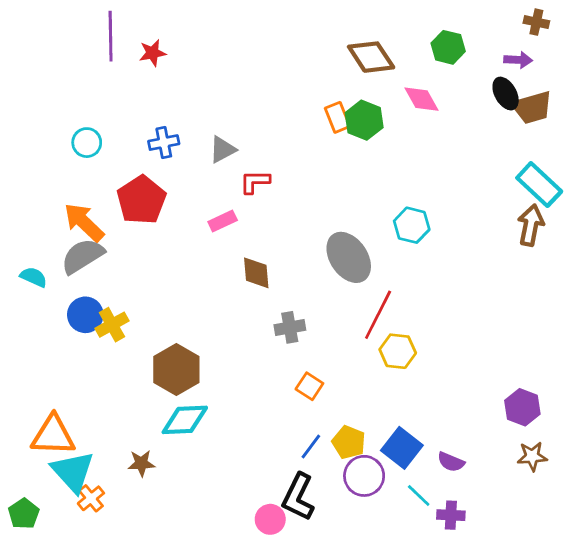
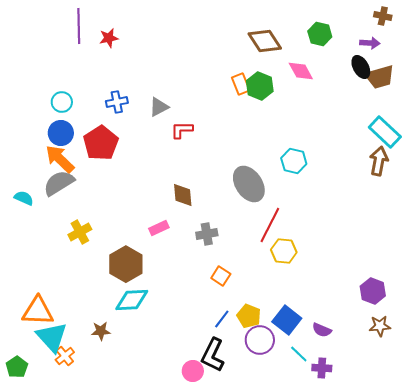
pink rectangle: (223, 221) -> (159, 228), moved
blue circle: (85, 315) -> (61, 133), moved

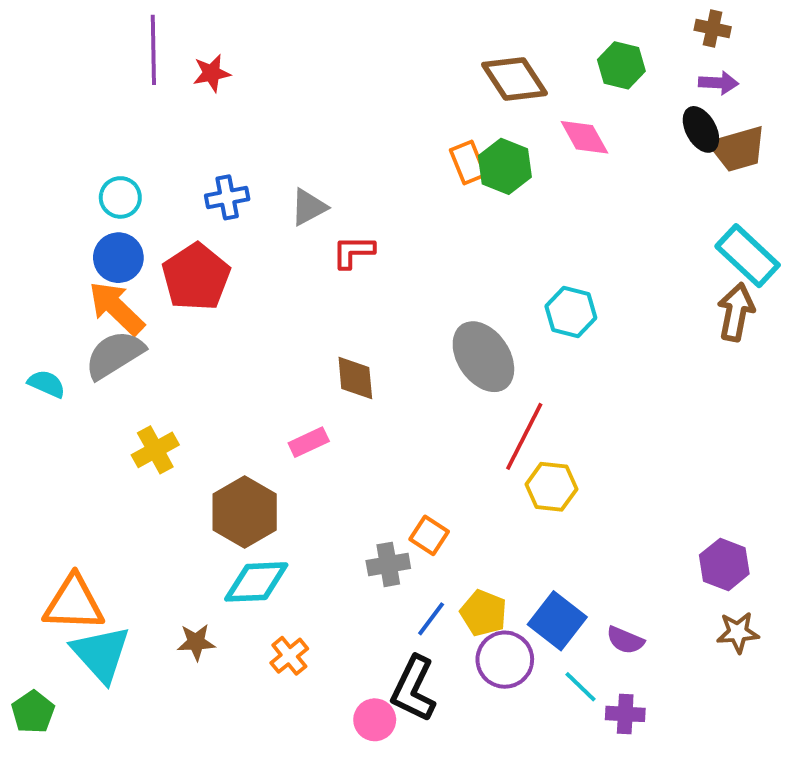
brown cross: (383, 16) -> (713, 28), moved
gray cross: (207, 234) -> (388, 564), moved
orange cross: (65, 356) -> (289, 656), moved

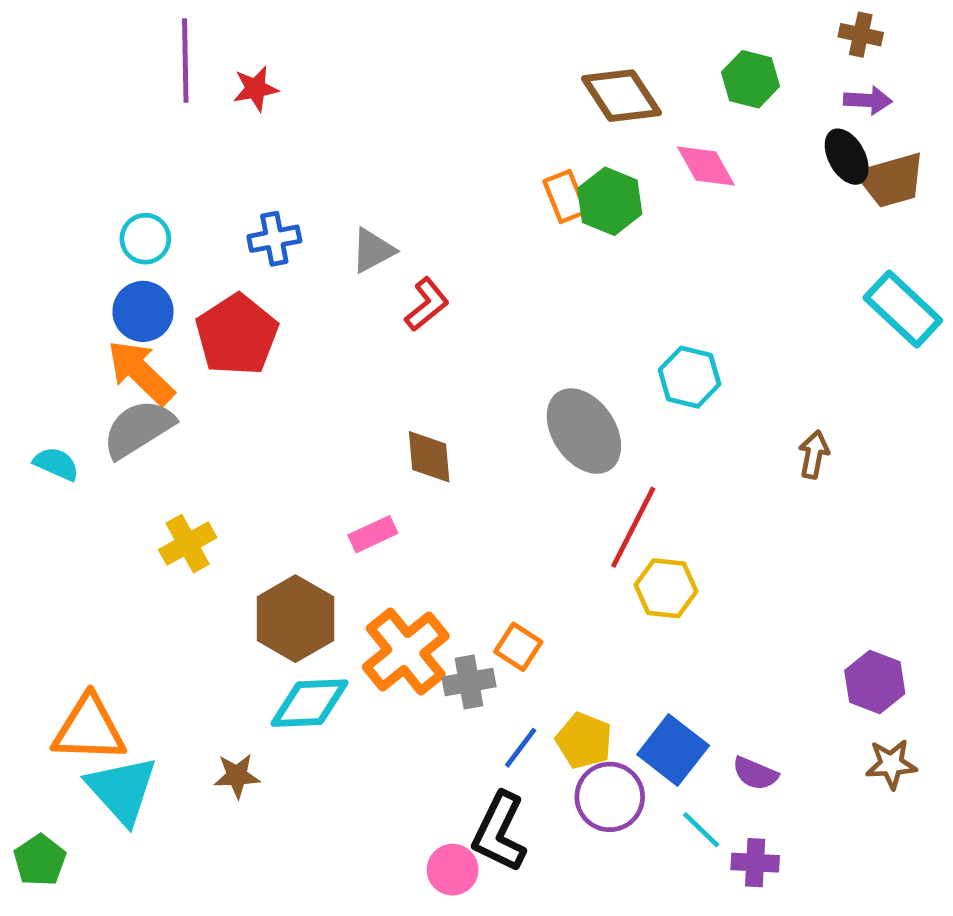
red L-shape: (353, 252) -> (427, 304), turned 141
brown arrow: (736, 312) -> (814, 454), moved, size x0.7
orange cross: (289, 656) -> (406, 651), moved, size x1.8

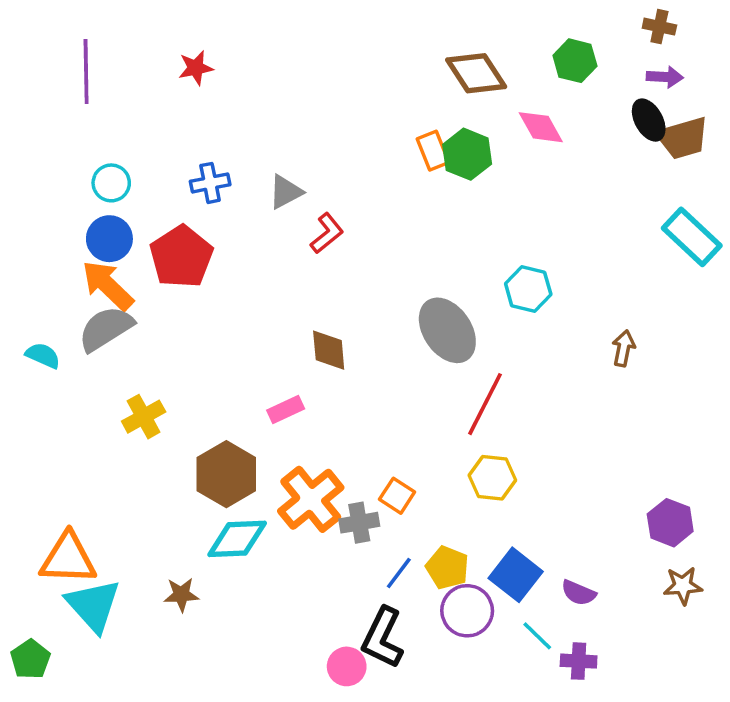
purple line: (185, 60) -> (86, 71), moved
yellow hexagon: (666, 588) -> (492, 478), moved

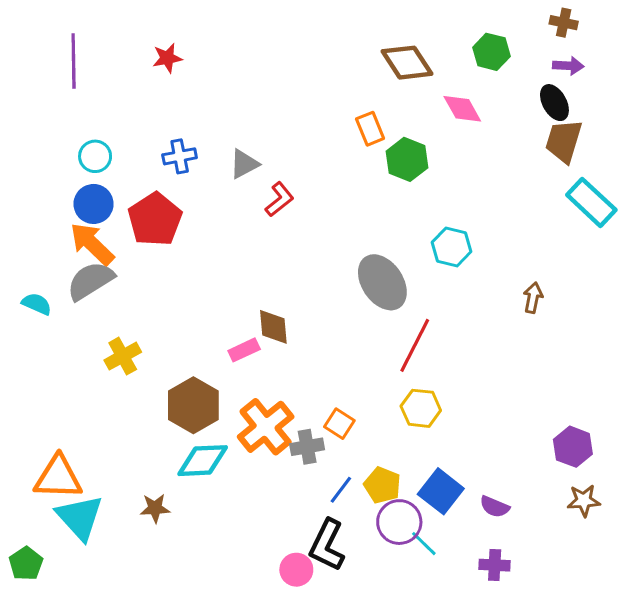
brown trapezoid: (683, 138) -> (564, 141), moved, turned 123
green hexagon: (467, 154) -> (407, 159), moved
brown diamond: (329, 350) -> (273, 327), moved
cyan line: (537, 636) -> (424, 544), moved

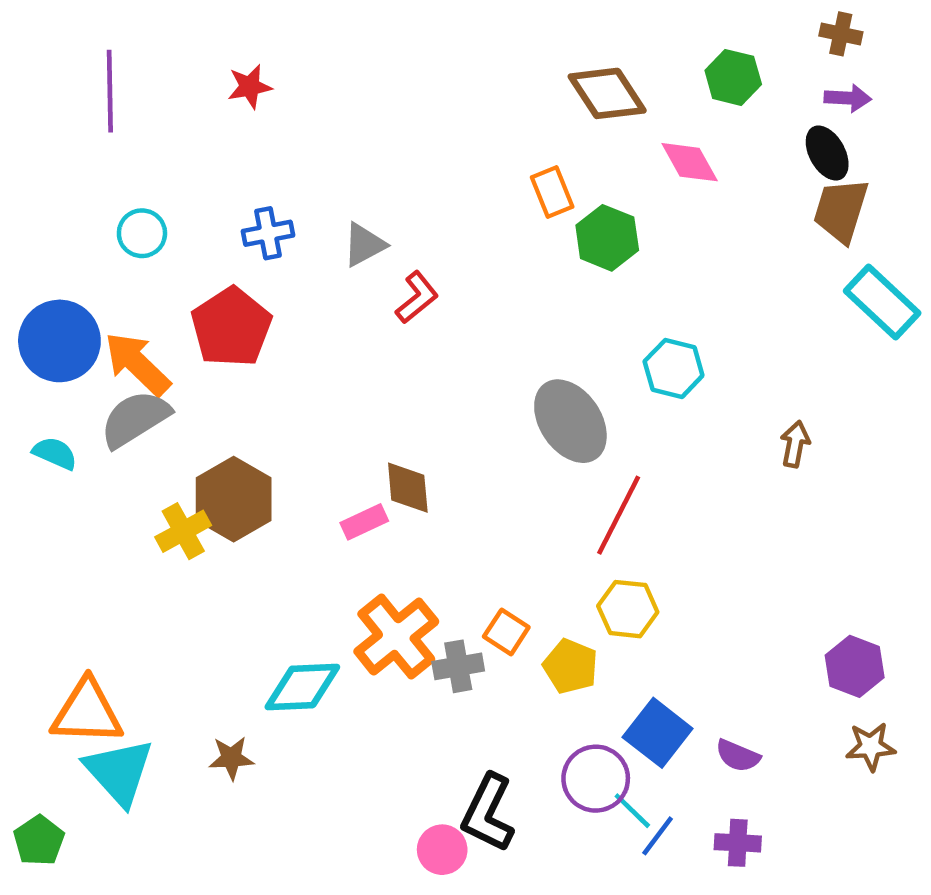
blue circle: (94, 204) -> (59, 341), moved, size x1.4
brown hexagon: (193, 405) -> (234, 499), moved
yellow pentagon: (382, 485) -> (570, 666), moved
blue line: (341, 490) -> (658, 836), moved

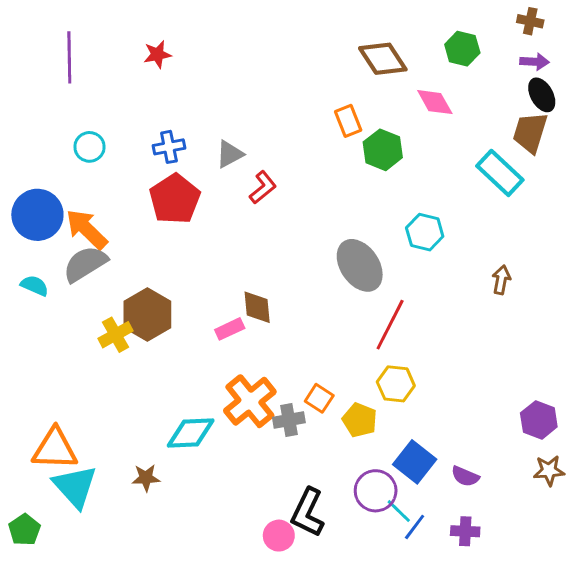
black ellipse: (827, 153) -> (542, 95), moved
cyan rectangle: (882, 302) -> (500, 173), moved
red pentagon: (231, 327) -> (175, 199), moved

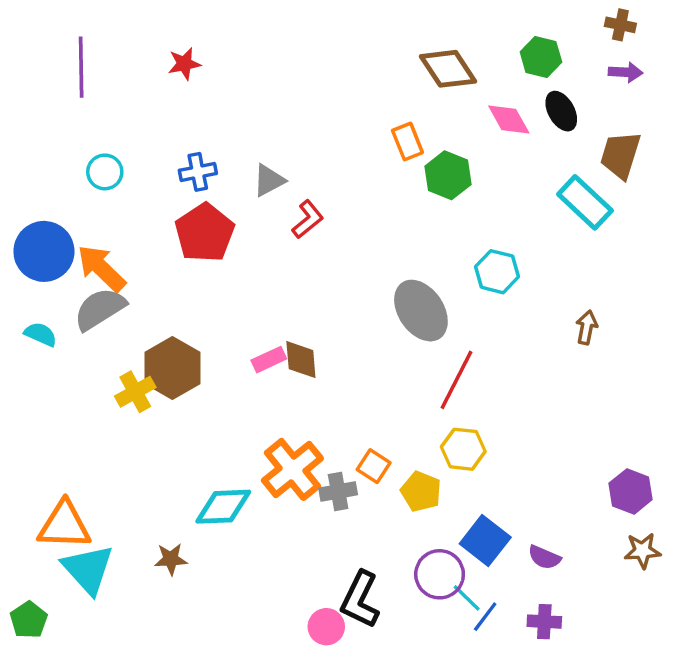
black ellipse: (542, 95) -> (561, 111), moved
pink rectangle: (230, 329) -> (269, 360), moved

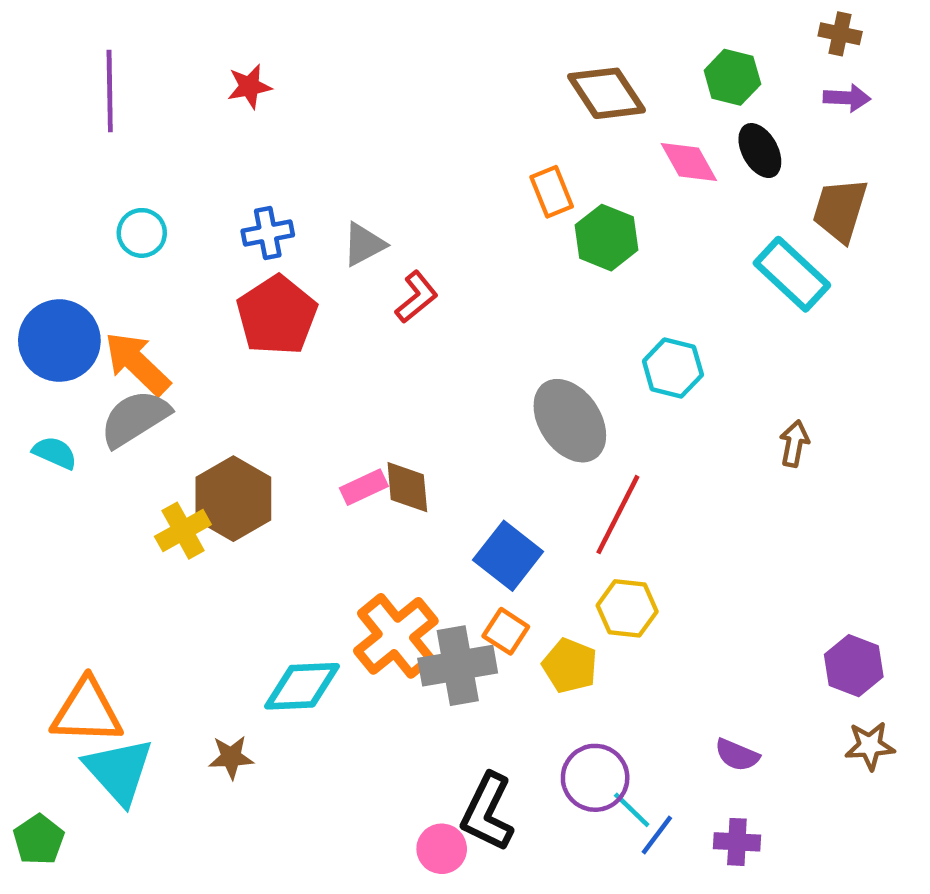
gray cross: (338, 491) -> (458, 666), size x1.5
blue square: (485, 540) -> (508, 556), moved

